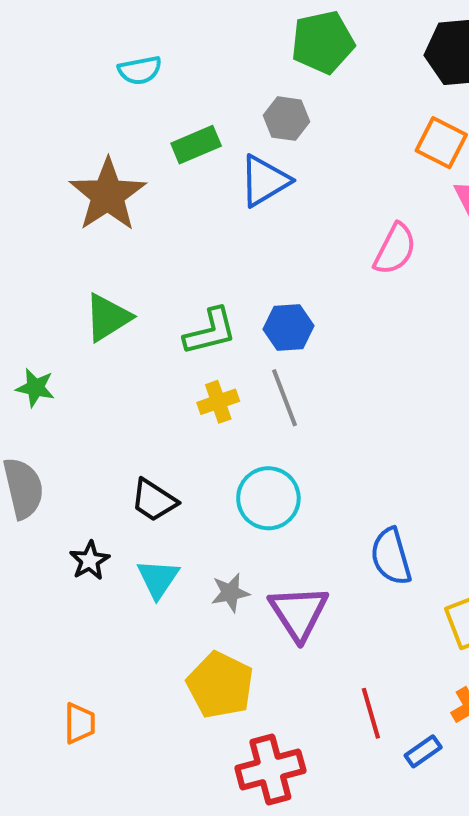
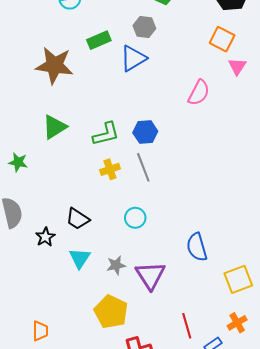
brown star: (108, 195) -> (54, 65), turned -30
cyan circle: (268, 498) -> (135, 218), size x0.7
black star: (90, 561) -> (45, 237), moved

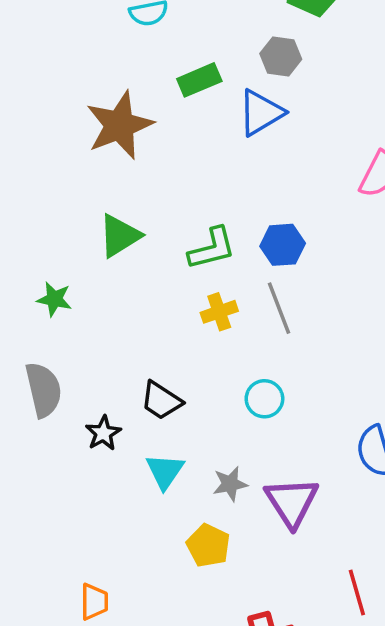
brown star: (54, 65) -> (120, 125), turned -30
yellow pentagon: (111, 312) -> (208, 545), moved, size x0.7

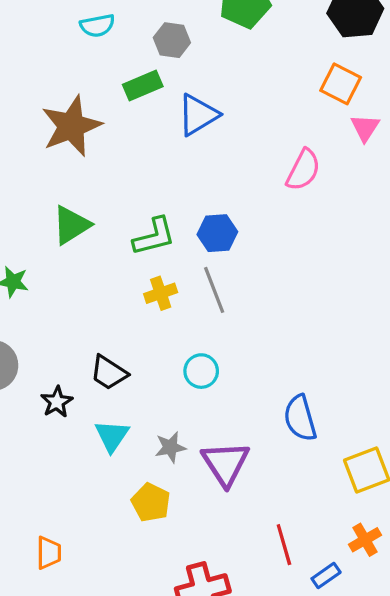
gray hexagon: (281, 56) -> (172, 40), moved

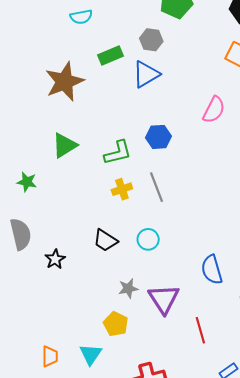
gray hexagon: (172, 40) -> (151, 40), moved
blue hexagon: (217, 233) -> (159, 137), moved
black trapezoid: (109, 373) -> (105, 240), moved
cyan triangle: (112, 436) -> (91, 354), moved
red line: (284, 545) -> (200, 330), moved

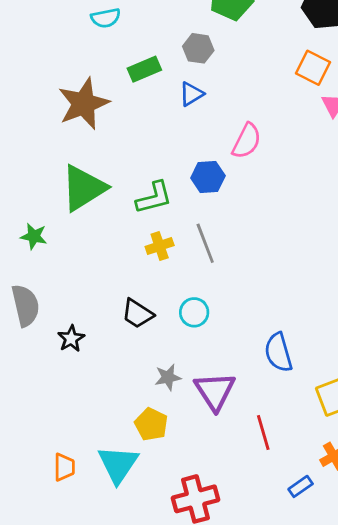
blue triangle: (146, 74) -> (191, 94), size x0.7
pink semicircle: (214, 110) -> (247, 141), moved
green triangle: (65, 145) -> (84, 188), size x1.4
cyan triangle: (91, 354) -> (118, 464), size x1.4

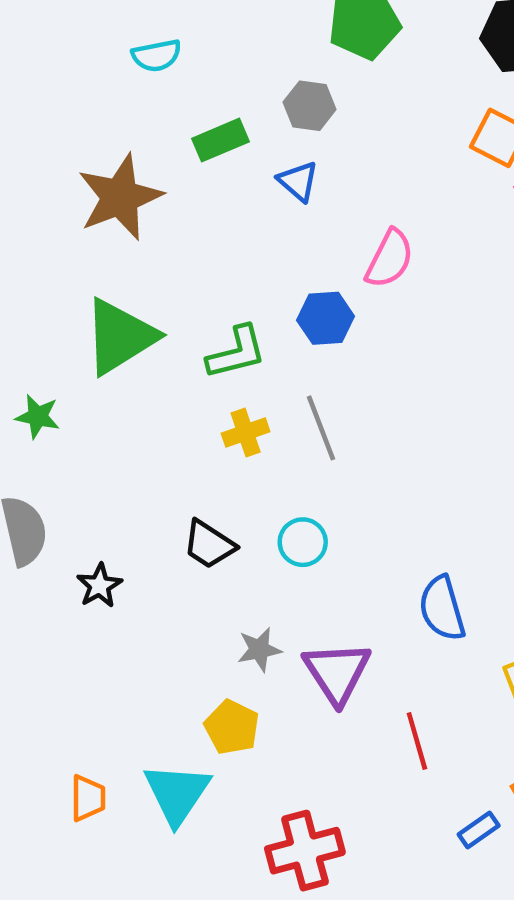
blue triangle: (191, 94) -> (298, 181), turned -48

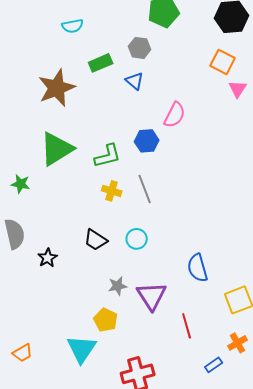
yellow cross: (246, 432) -> (112, 191), turned 36
orange trapezoid: (88, 798) -> (23, 353), moved, turned 60

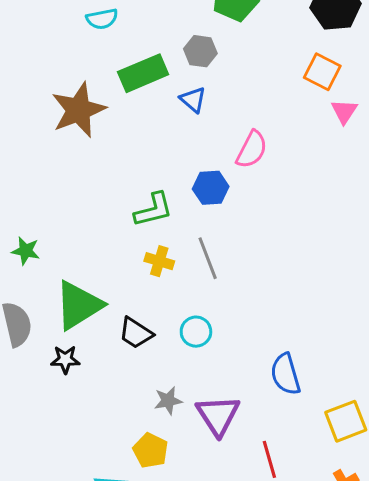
green rectangle: (101, 63) -> (143, 73), size x1.4
green triangle: (57, 149) -> (78, 305), moved
black star: (48, 258) -> (65, 359), turned 30

